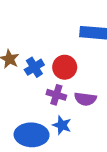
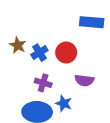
purple cross: (56, 95) -> (43, 83), moved

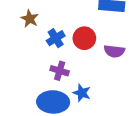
brown star: (18, 45) -> (30, 19), moved
purple semicircle: (84, 80) -> (114, 51), moved

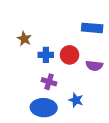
blue cross: (56, 38) -> (46, 55), turned 32
blue star: (82, 93) -> (76, 100), moved

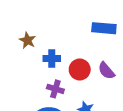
red circle: (69, 55) -> (80, 70), moved
purple semicircle: (94, 66) -> (106, 71), turned 42

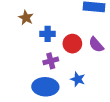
purple cross: (55, 89) -> (51, 61), turned -32

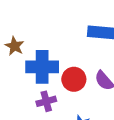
blue cross: (48, 34) -> (42, 67), size x1.6

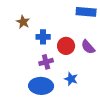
blue cross: (42, 67) -> (43, 37), size x0.6

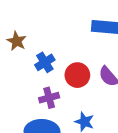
blue cross: (43, 37) -> (45, 62), turned -32

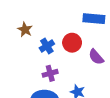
red circle: (77, 75) -> (72, 43), moved

